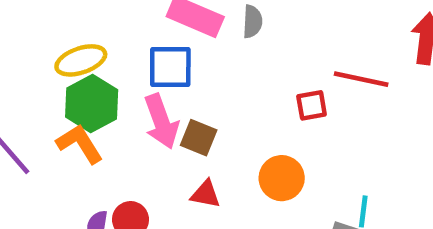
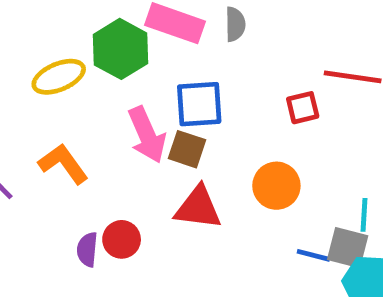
blue square: (170, 67) -> (199, 104), moved
green hexagon: (92, 103) -> (120, 49), moved
red triangle: (205, 194) -> (198, 208), size x1.5

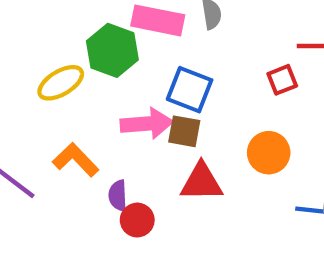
blue square: (199, 104) -> (190, 90), turned 33
pink arrow: (147, 135) -> (147, 124), turned -63
purple semicircle: (87, 249) -> (118, 196), moved

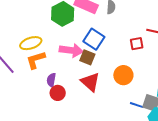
yellow ellipse: (61, 83) -> (31, 43), moved
orange L-shape: (76, 160) -> (36, 60), turned -75
red triangle: (202, 182) -> (90, 82), turned 30

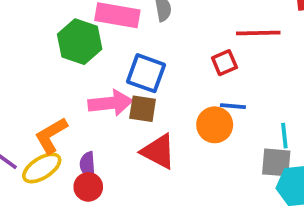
yellow ellipse: (31, 43) -> (42, 168), moved
red circle: (58, 93) -> (88, 187), moved
blue line: (137, 105) -> (233, 106), moved

